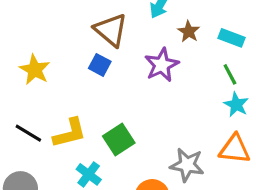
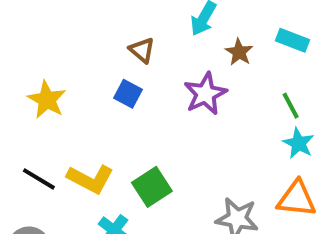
brown triangle: (111, 30) -> (142, 50), size x0.6
cyan rectangle: (231, 38) -> (293, 40), moved
yellow L-shape: (70, 133) -> (90, 179), turned 42

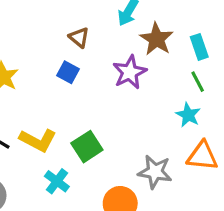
cyan rectangle: (293, 40) -> (199, 47), moved, turned 50
brown star: (239, 52) -> (157, 39), size x1.5
cyan star: (299, 143) -> (188, 115), moved

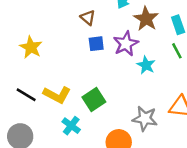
blue square: (68, 72) -> (96, 44), moved, turned -35
cyan star: (188, 115) -> (146, 65), moved

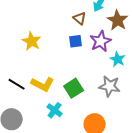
brown triangle: (88, 18) -> (80, 18), moved
yellow star: (31, 47) -> (32, 41), moved
gray star: (145, 119) -> (110, 86), moved

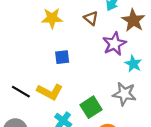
yellow star: (32, 41) -> (52, 18), moved, turned -30
blue square: (76, 41) -> (62, 57), moved
green square: (74, 88) -> (91, 107), moved

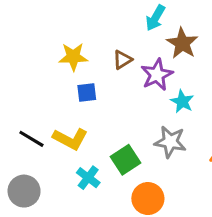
yellow star: (52, 18) -> (73, 57), moved
brown triangle: (91, 18) -> (123, 60), moved, turned 48

